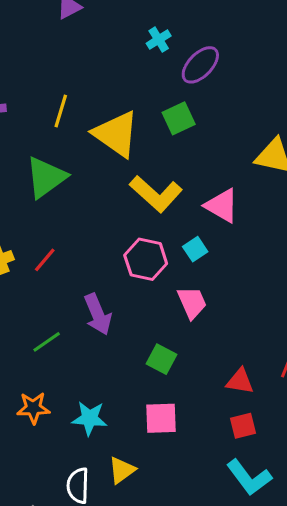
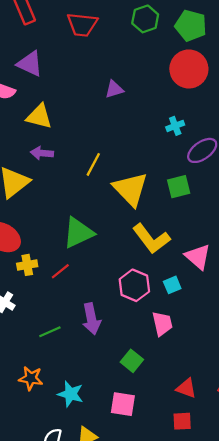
green triangle: (46, 177) -> (78, 233), moved

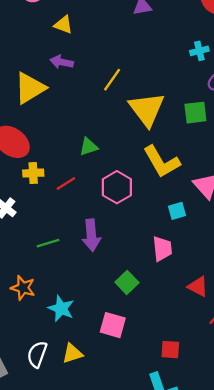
yellow triangle: (39, 116) -> (63, 25), size x0.7
green triangle: (78, 233) -> (89, 147), size x0.6
pink hexagon: (134, 285) -> (117, 187), moved
red triangle: (186, 388) -> (198, 287), moved

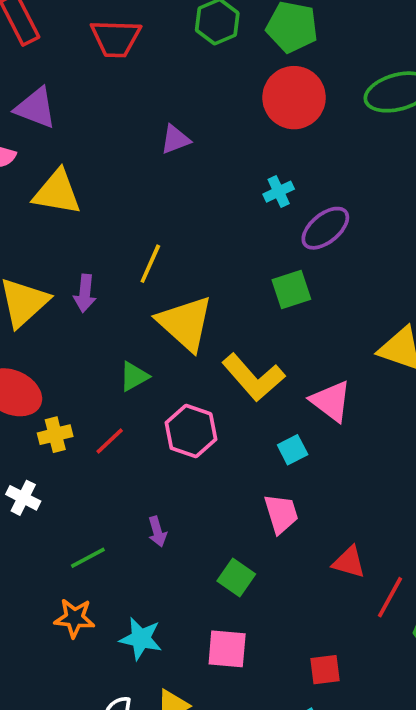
yellow triangle: (63, 25) -> (57, 192), size x1.6
purple arrow: (62, 62) -> (85, 293), moved, turned -85
yellow triangle: (147, 109) -> (185, 323), moved
purple arrow: (91, 235) -> (157, 532), moved, size x0.6
green line: (48, 243) -> (88, 558), moved

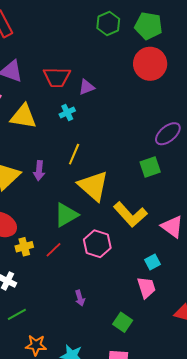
red trapezoid: (116, 38) -> (57, 77), moved
cyan cross: (279, 192) -> (67, 113), moved
green triangle: (134, 376) -> (66, 215), size x1.5
cyan square: (293, 450) -> (153, 262), moved
green line: (88, 558) -> (17, 314), moved

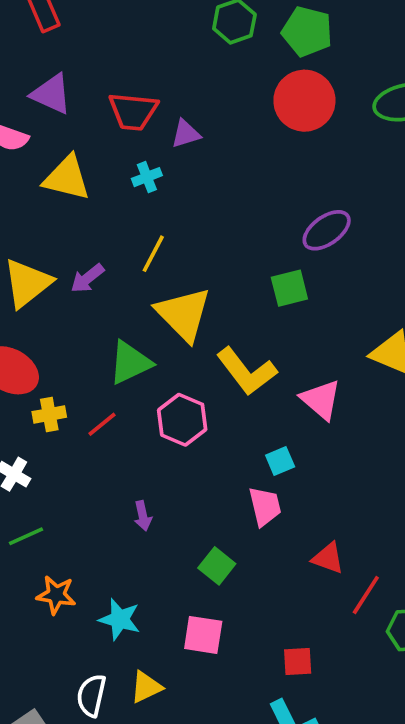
purple arrow: (39, 171) -> (87, 278), turned 42

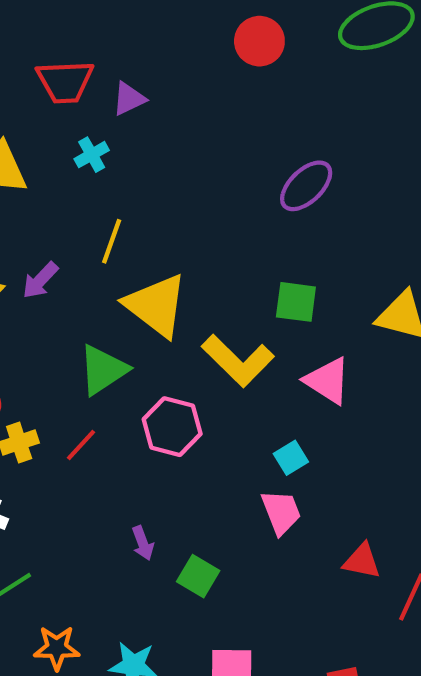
red circle: (304, 101) -> (259, 41), size x0.7
green square: (289, 288) -> (296, 302), moved, turned 30
green square: (217, 566) -> (198, 576), moved

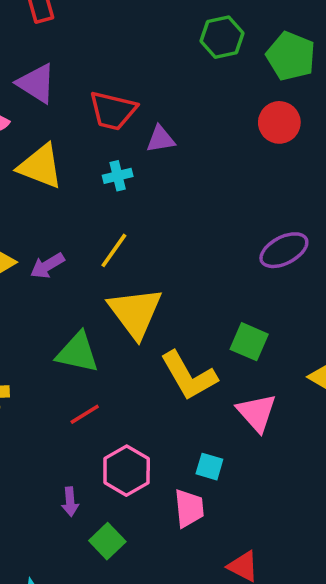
green triangle: (103, 370) -> (78, 352), turned 30
pink hexagon: (172, 427) -> (127, 471), moved
red line: (81, 445) -> (85, 414), moved
cyan square: (291, 458) -> (209, 467), turned 32

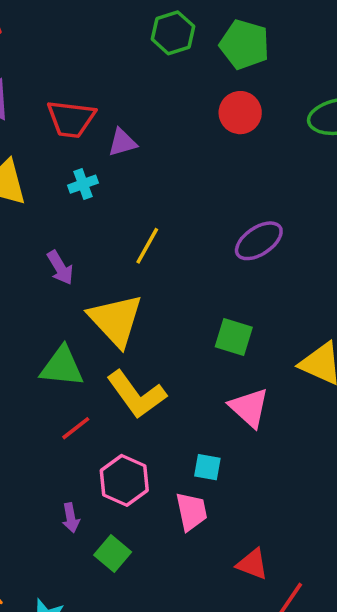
yellow line: (114, 250) -> (147, 246), moved
purple arrow: (47, 266) -> (60, 268), moved, turned -84
yellow L-shape: (189, 376) -> (136, 394), moved

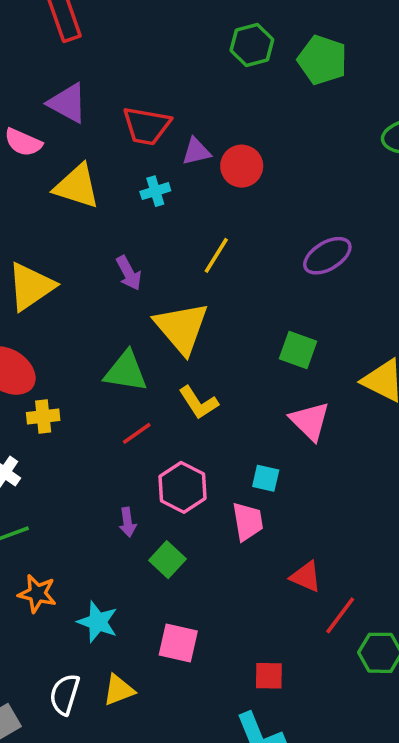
red circle: (240, 113) -> (242, 166), moved
yellow L-shape: (136, 394) -> (199, 403), size x0.7

